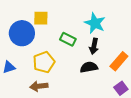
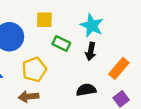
yellow square: (41, 18) -> (44, 20), moved
black semicircle: (89, 67) -> (86, 90), moved

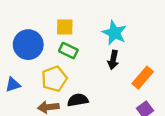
green rectangle: (61, 44) -> (68, 50), moved
black semicircle: (86, 90) -> (78, 100), moved

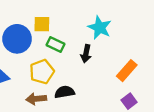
yellow square: (65, 27) -> (42, 24), moved
black arrow: (113, 60) -> (86, 54), moved

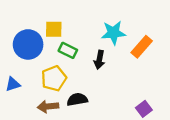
cyan star: (100, 28) -> (113, 33), turned -30
orange rectangle: (127, 71) -> (142, 47), moved

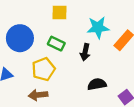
yellow square: (54, 29) -> (59, 13), moved
black semicircle: (77, 99) -> (97, 84), moved

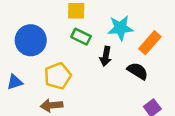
green rectangle: (56, 44) -> (81, 37), moved
black semicircle: (97, 84) -> (138, 71), moved, turned 42

